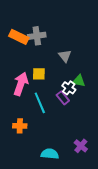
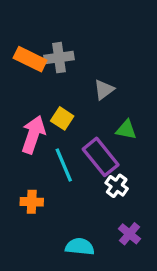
gray triangle: (65, 56) -> (104, 90), turned 32
yellow square: (39, 74) -> (62, 118), turned 32
white cross: (69, 88) -> (117, 186), moved
purple rectangle: (63, 98) -> (101, 157), size x1.6

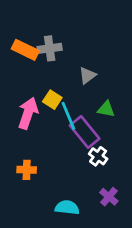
cyan line: (64, 165) -> (68, 116), moved

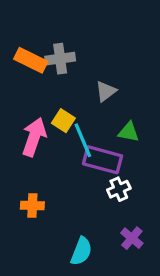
purple rectangle: (85, 132) -> (103, 160), turned -36
white cross: (98, 156) -> (119, 189), turned 30
cyan semicircle: (67, 208) -> (81, 251), turned 105

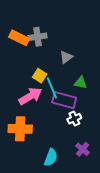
pink arrow: (34, 137) -> (30, 96), moved, turned 40
orange cross: (32, 205) -> (20, 129), size x1.6

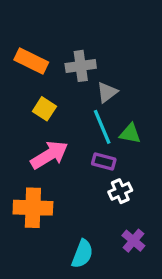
gray cross: (38, 37) -> (81, 66), moved
yellow square: (40, 76) -> (44, 109), moved
cyan line: (52, 88) -> (102, 127), moved
purple rectangle: (64, 100) -> (104, 162), size x0.6

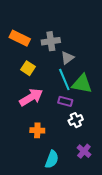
green triangle: (130, 134) -> (82, 84), size x1.5
orange cross: (33, 208) -> (37, 130), moved, size x0.6

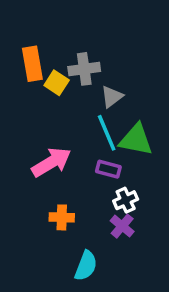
orange rectangle: (20, 38) -> (32, 64), turned 54
yellow square: (28, 68) -> (57, 83), moved
purple cross: (84, 151) -> (122, 226), moved

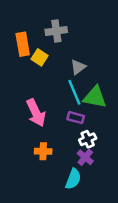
gray cross: (84, 69) -> (56, 31), moved
pink arrow: (51, 162) -> (36, 113), turned 96
cyan semicircle: (86, 266) -> (73, 179), moved

